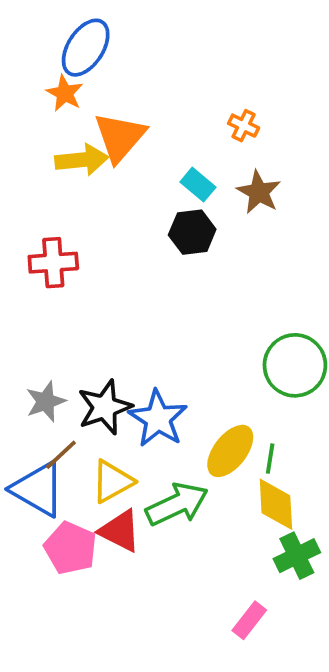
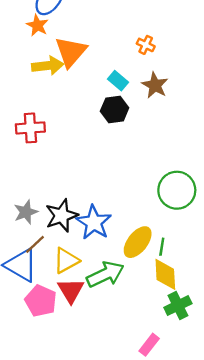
red triangle: (120, 531) -> (71, 291), turned 32

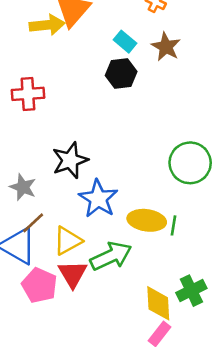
gray star: (26, 212) -> (23, 187), turned -30
black star: (62, 216) -> (70, 160), moved
yellow ellipse: (138, 242) -> (147, 220), turned 60
yellow diamond: (165, 274) -> (158, 303), moved

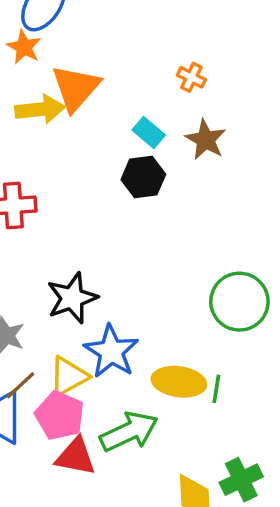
yellow triangle: (68, 241) -> (69, 376), moved
red triangle: (73, 274) -> (76, 456), turned -48
pink pentagon: (39, 285) -> (60, 416), moved

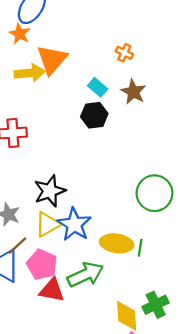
yellow triangle: (69, 376) -> (47, 224), moved

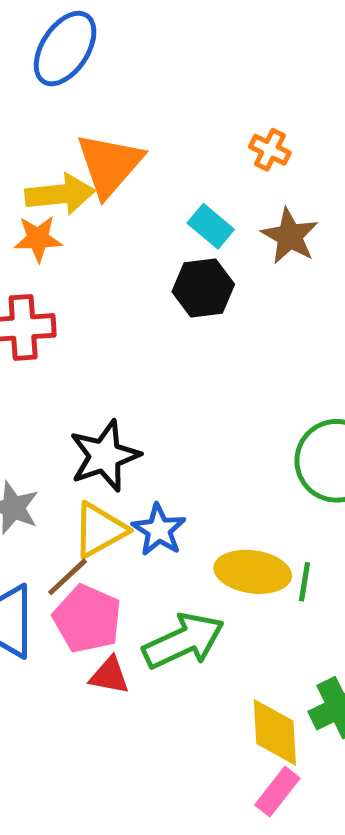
orange star: (20, 34) -> (38, 239), moved, turned -30
blue star: (74, 224) -> (159, 530), size x0.7
brown line: (17, 246) -> (68, 577), moved
red triangle: (52, 290) -> (109, 676), size x0.7

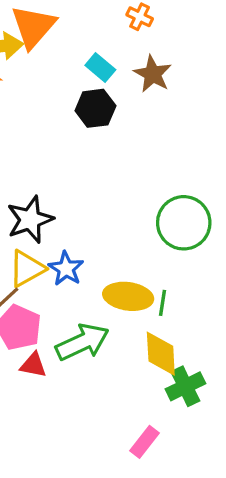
yellow diamond: (275, 732) -> (161, 354), moved

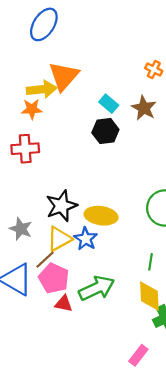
orange cross: (140, 17) -> (154, 70), moved
yellow ellipse: (128, 296) -> (101, 216), moved

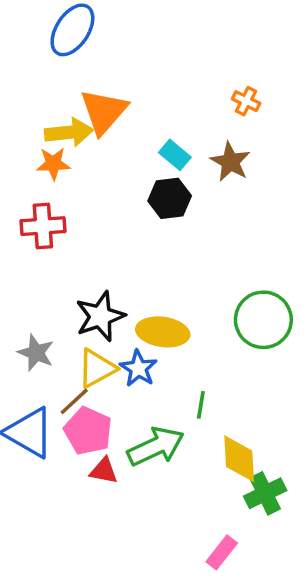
green line: (150, 262) -> (201, 405), moved

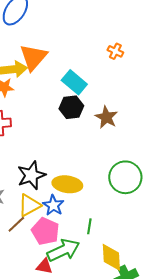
cyan rectangle: (175, 155) -> (74, 82), size x1.4
brown star: (230, 162) -> (106, 117), moved
pink pentagon: (88, 431) -> (45, 231), moved
red triangle: (104, 471) -> (44, 266), moved

